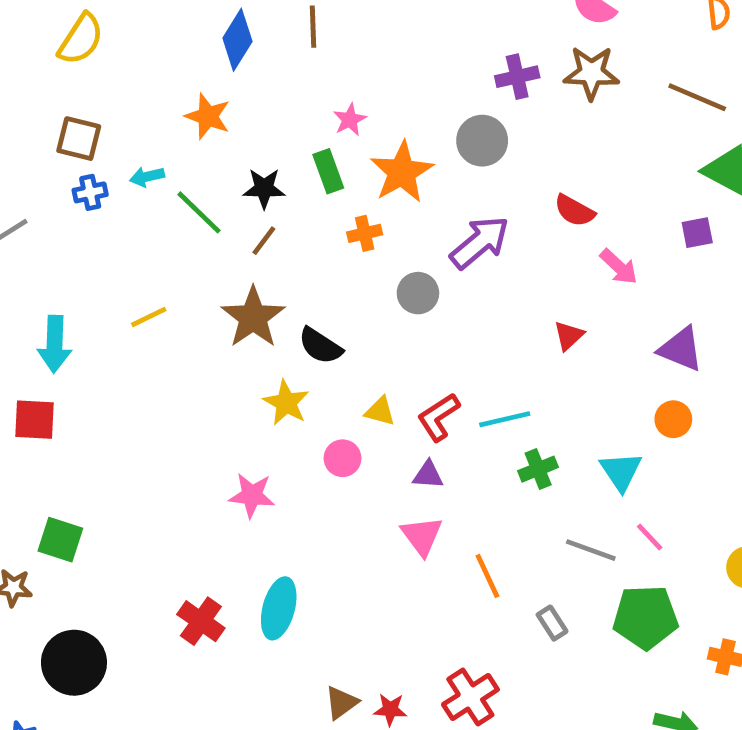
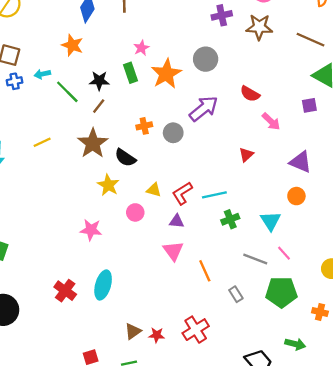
purple cross: (517, 77) -> (222, 15), moved
orange cross: (365, 233) -> (144, 126), moved

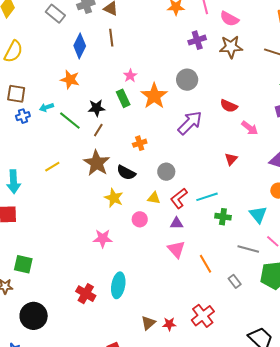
gray circle: (173, 133) -> (166, 172), moved
green cross: (230, 219) -> (223, 217), turned 35

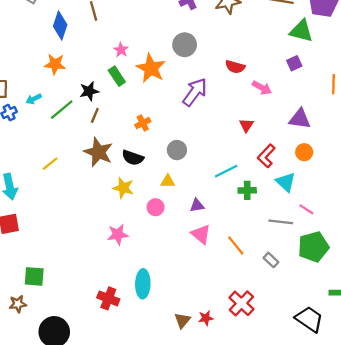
green line: (70, 121) -> (62, 110), turned -70
red L-shape: (179, 198) -> (266, 156), moved

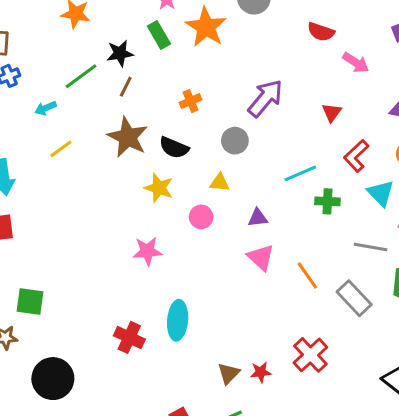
purple arrow: (195, 92) -> (265, 98), moved
cyan arrow: (34, 99) -> (46, 108), moved
gray rectangle: (271, 260) -> (354, 298), size x1.6

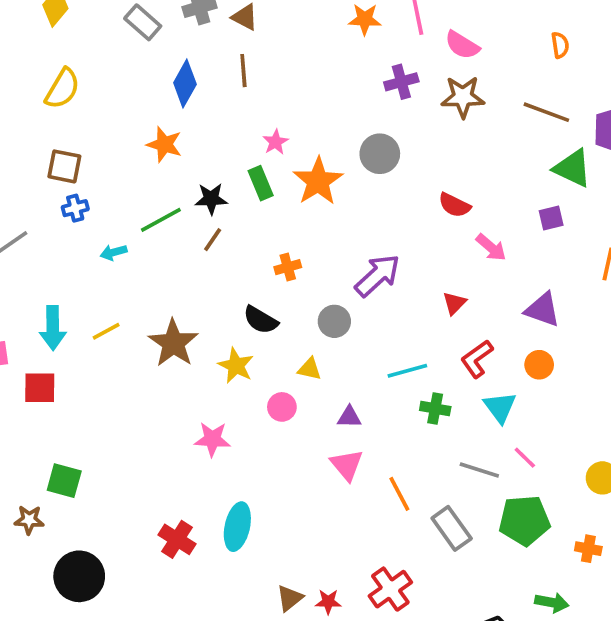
brown star: (128, 137) -> (173, 343), moved
yellow line: (61, 149) -> (106, 331), moved

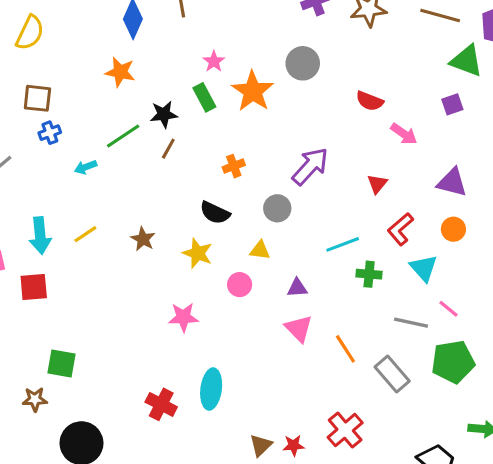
brown star: (173, 343) -> (143, 239), size x0.6

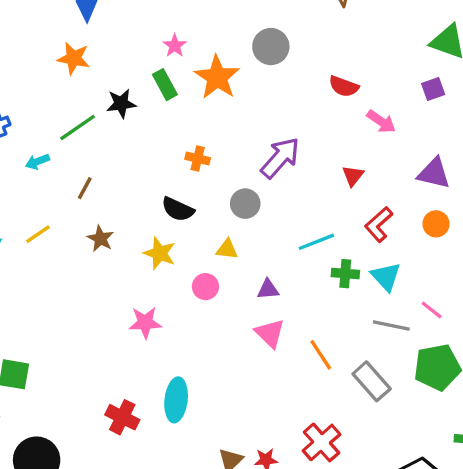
brown line: (168, 149) -> (85, 188), moved
orange cross: (234, 166) -> (198, 158), turned 35
cyan triangle: (424, 268) -> (386, 277), moved

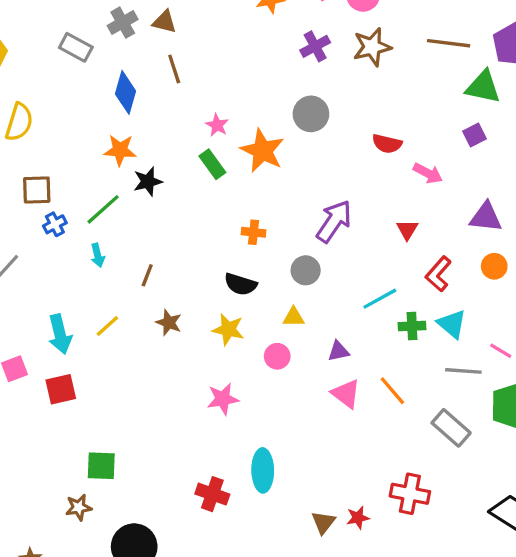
black star: (121, 103) -> (148, 181), moved
green line: (78, 127) -> (103, 209), moved
cyan arrow: (37, 162) -> (98, 255), turned -75
orange line: (321, 355) -> (392, 391), moved
red cross: (322, 442) -> (410, 494), turned -30

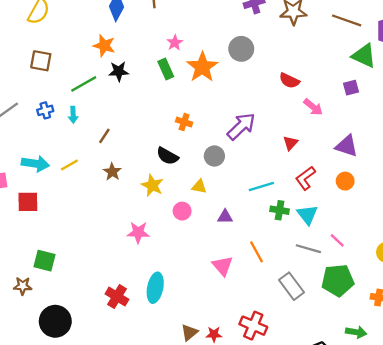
blue cross: (55, 224) -> (45, 110), moved
cyan arrow: (60, 334) -> (35, 164), turned -80
pink triangle: (346, 394) -> (223, 266), moved

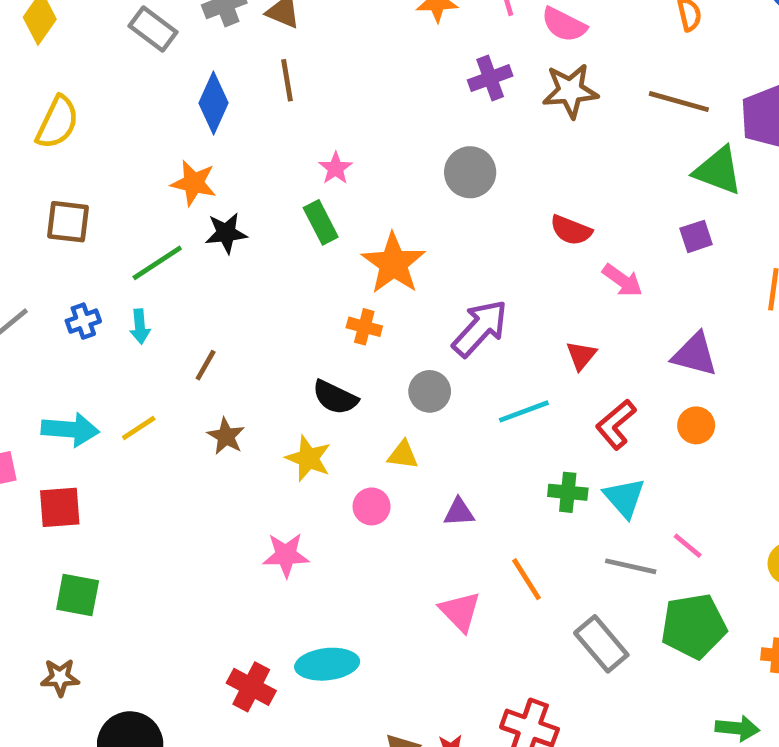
orange star: (202, 67) -> (393, 263), moved
cyan line: (261, 187) -> (524, 411), moved
green square: (45, 261) -> (78, 595), moved
cyan ellipse: (155, 288) -> (327, 664), turned 76

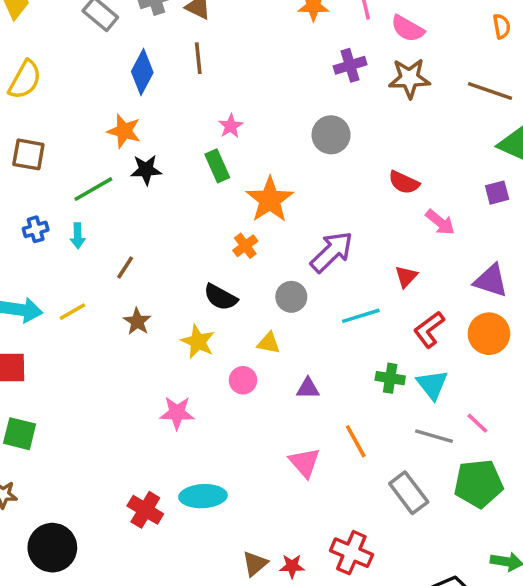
orange cross: (364, 327) -> (245, 246), turned 35
orange circle: (696, 425) -> (489, 334), size x1.5

